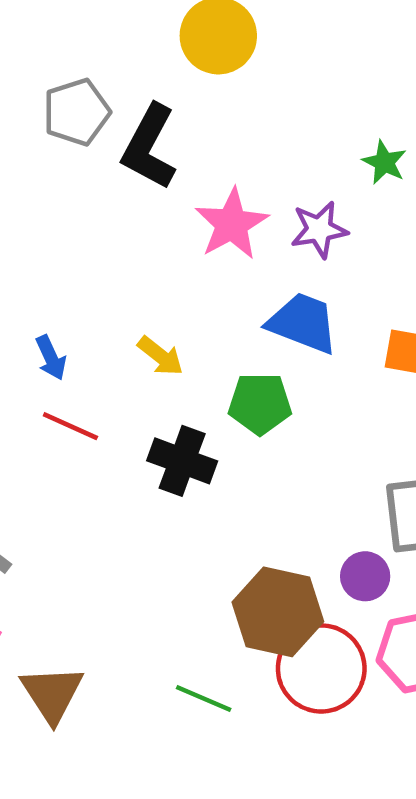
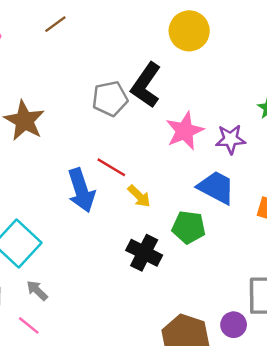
gray pentagon: (76, 112) -> (110, 99), moved
blue arrow: (51, 358) -> (81, 190), size x1.8
red line: (70, 426) -> (111, 167), moved

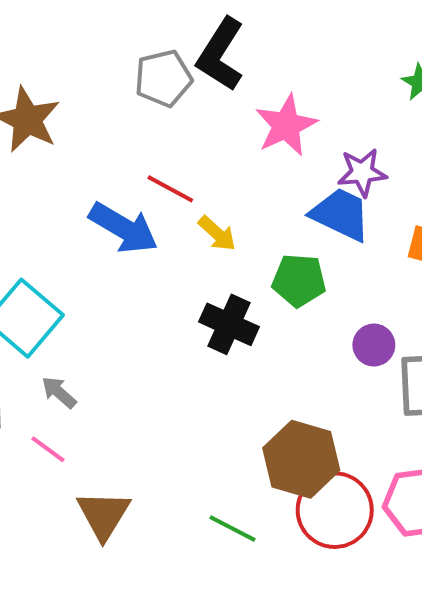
purple star: (231, 139) -> (362, 172), moved
blue arrow: (81, 190) -> (123, 228), turned -39
purple circle: (234, 325) -> (374, 345), moved

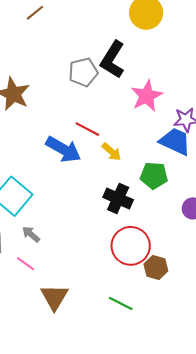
brown hexagon: (301, 459) -> (156, 268), size x0.6
red circle: (335, 510) -> (131, 246), moved

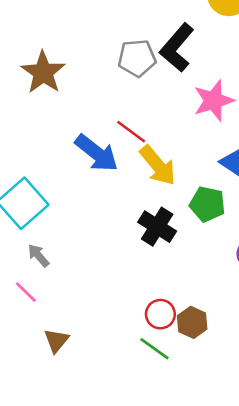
yellow arrow: (112, 152) -> (158, 165), size x1.6
red circle: (131, 246) -> (160, 314), moved, size x0.6
brown triangle: (54, 297) -> (56, 341), size x0.7
green line: (121, 303) -> (154, 349), moved

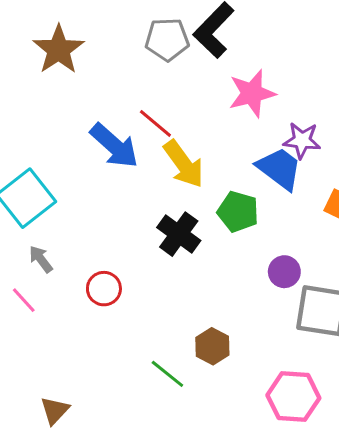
red circle: (160, 314) -> (104, 289), moved
brown triangle: (56, 341) -> (55, 410), moved

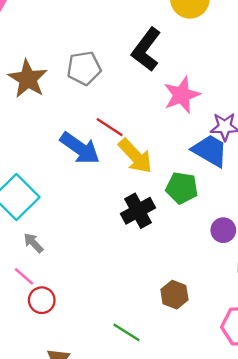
gray pentagon: (167, 39) -> (84, 68), moved
black cross: (179, 234) -> (138, 211), turned 32
red circle: (104, 289) -> (42, 300), moved
green line: (167, 374) -> (127, 332), moved

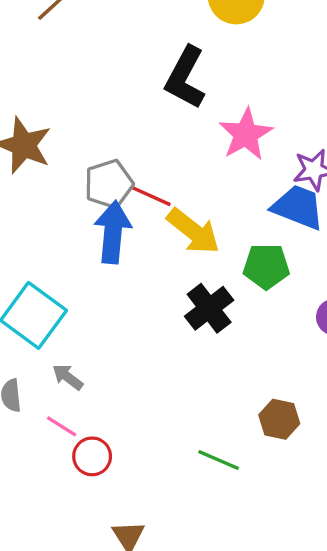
gray pentagon: (84, 68) -> (109, 184), moved
blue arrow: (80, 148) -> (113, 232), turned -111
green line: (127, 332) -> (219, 460), moved

